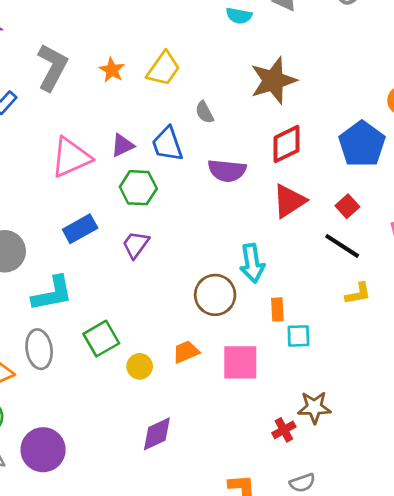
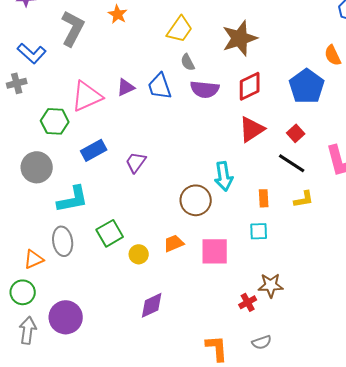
yellow trapezoid: (163, 69) -> (180, 29), moved
orange star: (112, 70) -> (118, 14), moved
purple semicircle: (227, 171) -> (205, 89), moved
green hexagon: (138, 188) -> (55, 121), moved
orange rectangle: (277, 309) -> (264, 198), moved

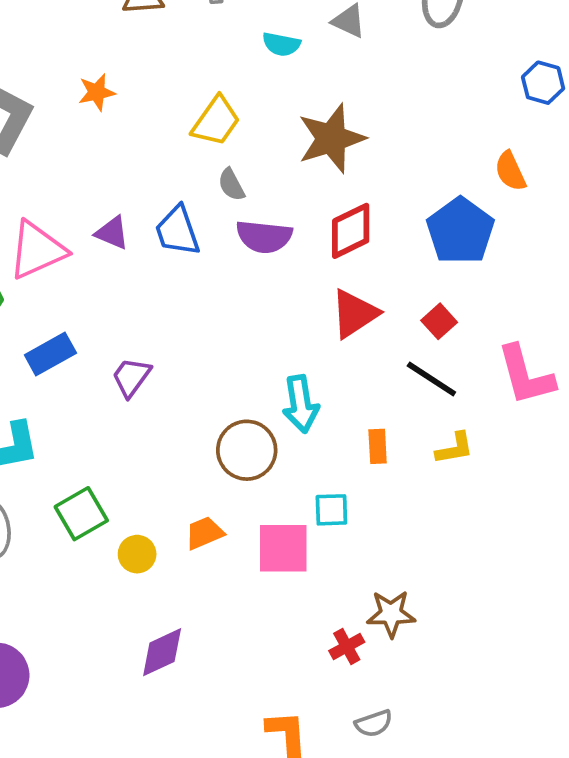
orange star: (118, 14) -> (97, 92), turned 30
purple triangle: (126, 87) -> (112, 233), turned 48
cyan square: (259, 231) -> (331, 510), moved

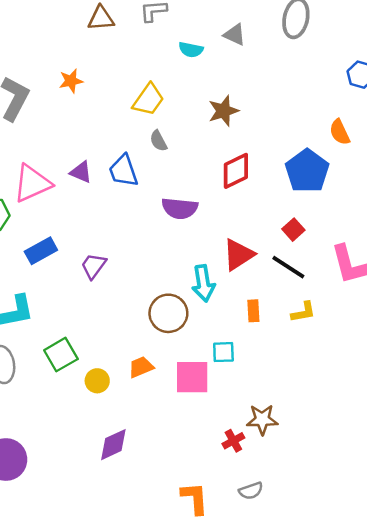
brown star: (331, 138) -> (223, 111), size x0.7
purple semicircle: (264, 237) -> (180, 208), moved
red triangle: (354, 314) -> (238, 255), moved

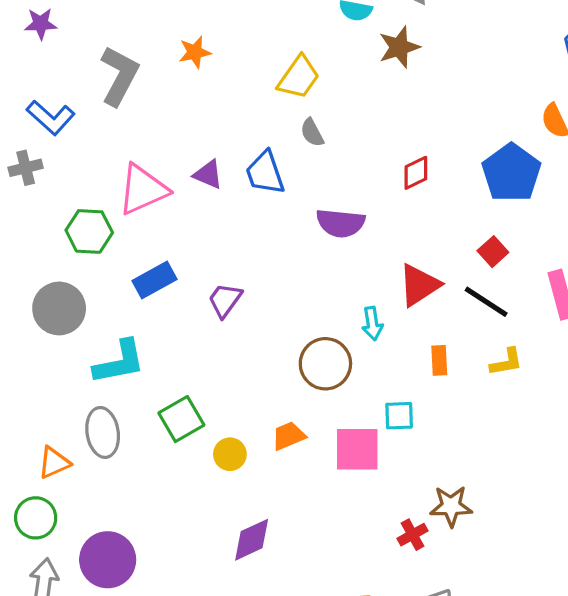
brown star: (223, 111) -> (399, 47), moved
red diamond: (236, 171) -> (416, 173), size x0.7
cyan arrow: (203, 283) -> (372, 324), size x0.7

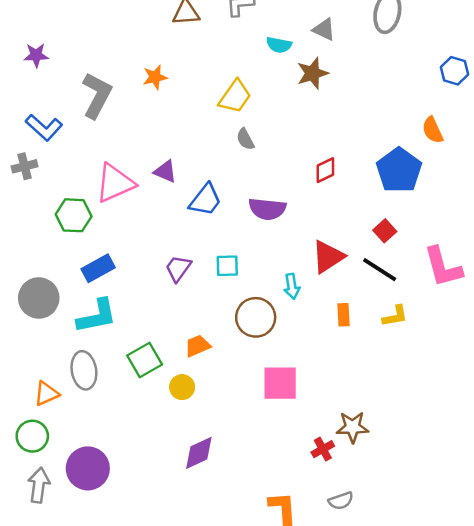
blue trapezoid: (265, 173) -> (205, 200), moved, turned -123
blue rectangle: (155, 280) -> (98, 268), moved
gray circle: (59, 308) -> (39, 298), moved
cyan square: (399, 416) -> (227, 266), moved
orange trapezoid: (289, 436) -> (198, 346), moved

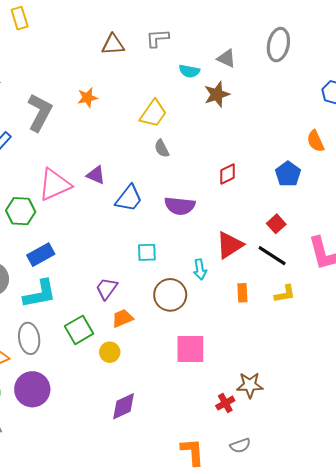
blue pentagon: (399, 170) -> (288, 174), size x0.7
purple trapezoid: (178, 268) -> (107, 289), moved
purple circle: (88, 468) -> (32, 389), moved

